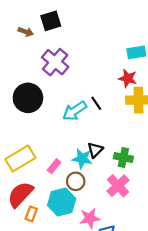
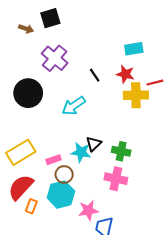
black line: (96, 103) -> (95, 75), moved
pink rectangle: (54, 166) -> (54, 160), turned 32
brown circle: (76, 181) -> (64, 174), moved
pink cross: (118, 186) -> (116, 179), turned -35

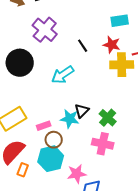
green cross: (121, 151) -> (108, 118), turned 30

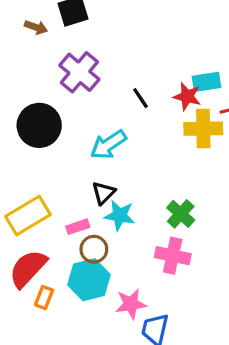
cyan rectangle: (120, 21) -> (206, 82), moved
black triangle: (82, 111) -> (104, 193), moved

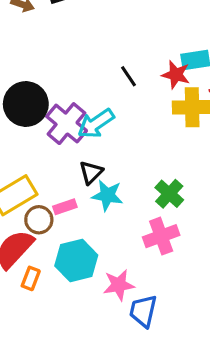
purple cross: (79, 72) -> (67, 124), moved
brown circle: (94, 249) -> (39, 220), moved
pink cross: (173, 256) -> (161, 236), turned -32

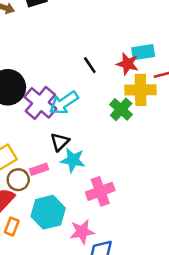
green cross: (169, 194) -> (121, 109), moved
pink cross: (161, 236) -> (100, 191), moved

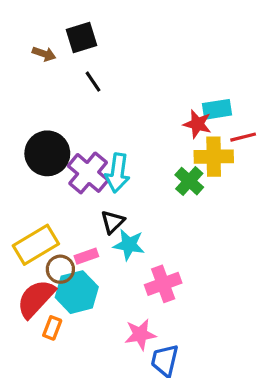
black line: (90, 65) -> (93, 82), moved
cyan arrow: (64, 103) -> (117, 173), turned -48
cyan hexagon: (48, 212) -> (77, 292), moved

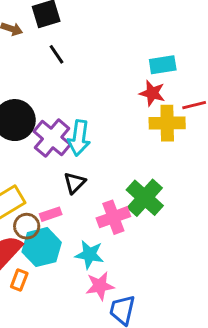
cyan rectangle: (217, 109) -> (163, 65), moved
green cross: (189, 181) -> (145, 198), moved, size x1.4
cyan star: (129, 245) -> (89, 255), moved
pink cross: (163, 284) -> (113, 217), moved

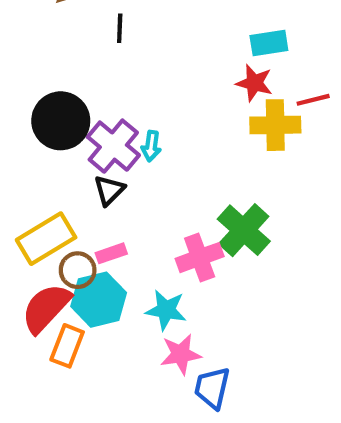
black line: (57, 54) -> (120, 28), turned 36
cyan arrow: (79, 138) -> (151, 146), size x0.6
black triangle: (74, 183) -> (109, 190), moved
orange rectangle: (19, 280) -> (67, 346), size x1.4

